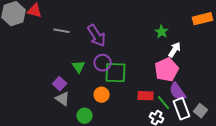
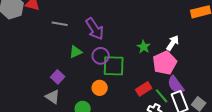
green star: (162, 32) -> (144, 47), moved
green triangle: (79, 67) -> (76, 52), moved, turned 40
red rectangle: (146, 96) -> (144, 89), turned -35
gray triangle: (63, 99) -> (53, 97), moved

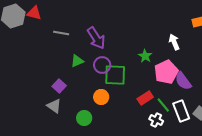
white arrow: (173, 43) -> (174, 42), moved, turned -56
purple semicircle: (176, 85) -> (183, 81), moved

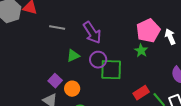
pink pentagon: (166, 72) -> (148, 31), moved
orange circle: (101, 97) -> (72, 89), moved

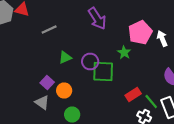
gray line: (57, 28) -> (49, 30), turned -35
purple arrow: (92, 33) -> (97, 18), moved
green star: (141, 51) -> (124, 52), moved

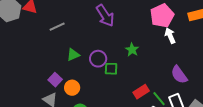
pink pentagon: (140, 32) -> (162, 16), moved
green square: (103, 72) -> (111, 69), size x0.6

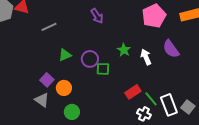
purple arrow: (105, 16) -> (97, 16), size x0.7
white arrow: (170, 36) -> (146, 57), moved
purple semicircle: (179, 75) -> (171, 49), moved

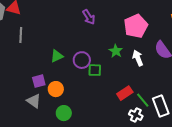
pink pentagon: (154, 16) -> (136, 26), moved
gray line: (49, 27) -> (21, 35), moved, turned -63
purple square: (47, 80) -> (39, 81), turned 32

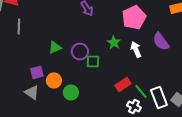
green circle: (64, 113) -> (71, 92), moved

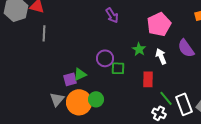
green triangle: (55, 47) -> (80, 74), moved
purple square: (37, 72) -> (70, 79), moved
orange circle: (54, 80) -> (79, 102), moved, size x1.6
red rectangle: (123, 84) -> (148, 79), moved, turned -56
gray triangle: (32, 92) -> (57, 99), turned 35

